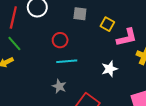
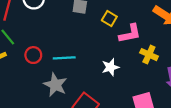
red circle: (60, 40) -> (33, 55), moved
gray star: (59, 86) -> (55, 85), size x1.5

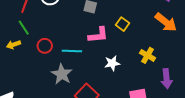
yellow square: (109, 19) -> (122, 24), moved
pink L-shape: (130, 34) -> (98, 35), moved

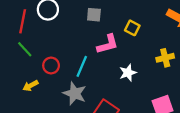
yellow arrow: (13, 45) -> (30, 86), moved
cyan line: (72, 51) -> (82, 66), turned -60
yellow cross: (148, 55) -> (165, 58), turned -35

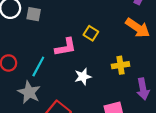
gray square: (94, 15) -> (34, 14), moved

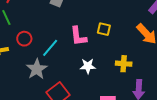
yellow square: (91, 33) -> (104, 29), turned -32
pink L-shape: (66, 47) -> (78, 36), turned 80

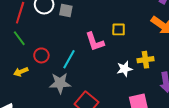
white star: (88, 66) -> (125, 69), moved
gray star: (37, 69) -> (60, 83), turned -30

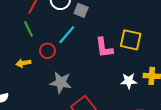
yellow square: (119, 29) -> (131, 40), size x1.5
cyan line: (69, 59) -> (67, 35), moved

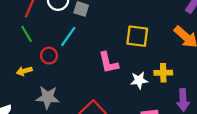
pink L-shape: (104, 48) -> (108, 63), moved
gray star: (61, 82) -> (48, 97), moved

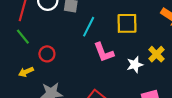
cyan line: (68, 36) -> (89, 27), moved
yellow cross: (163, 73) -> (156, 54), turned -35

